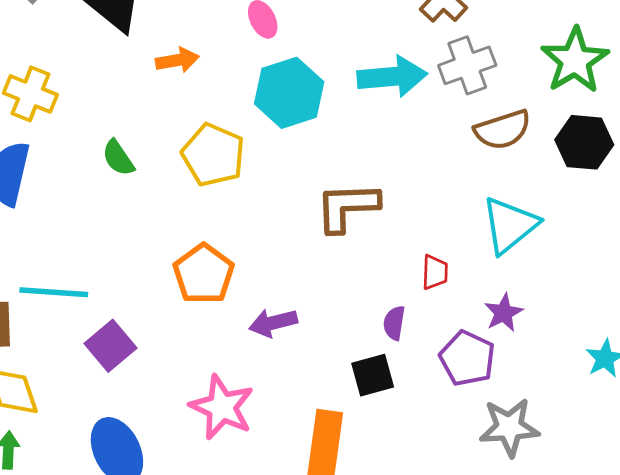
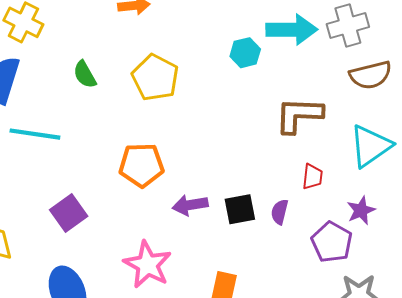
cyan hexagon: (289, 93) -> (245, 53), moved, size x0.6
brown L-shape: (347, 207) -> (299, 115), moved
orange pentagon: (204, 274) -> (141, 165), turned 30
cyan line: (54, 292) -> (35, 134), moved
black square: (373, 375) -> (240, 209), moved

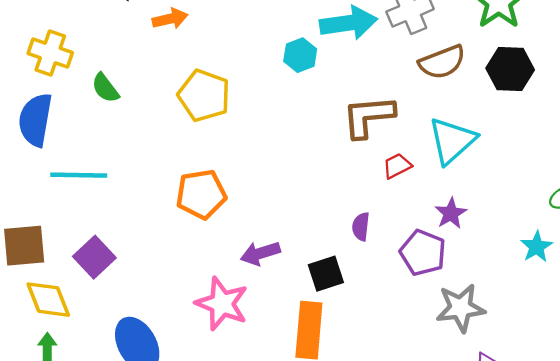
green semicircle: (85, 75) -> (105, 88), moved
red trapezoid: (312, 177) -> (397, 166), moved, turned -116
purple arrow: (190, 205) -> (260, 253), moved
black square: (240, 209) -> (326, 274), moved
purple square: (69, 213) -> (94, 257), moved

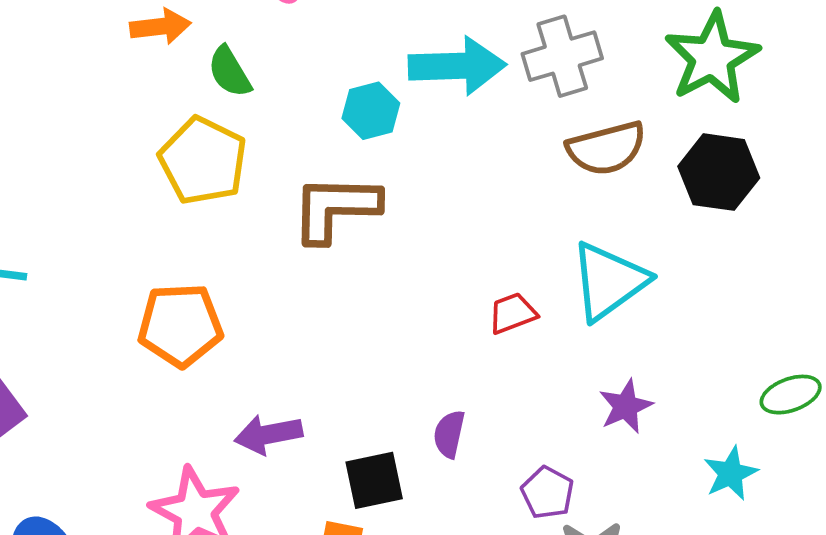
green semicircle: (105, 88) -> (230, 72), moved
brown L-shape: (368, 116) -> (335, 208), moved
purple star: (451, 213) -> (626, 406), moved
purple semicircle: (361, 227) -> (449, 434), moved
purple pentagon: (423, 253) -> (547, 493), moved, size x0.7

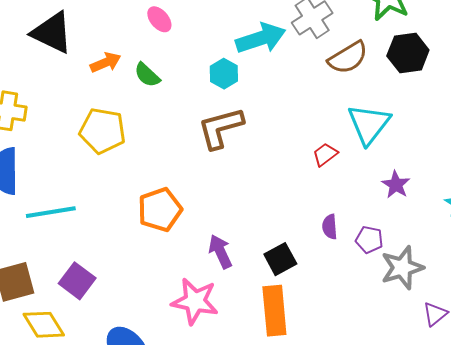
yellow pentagon: (203, 161) -> (102, 131), moved
purple arrow: (268, 434) -> (220, 252), turned 92
purple semicircle: (449, 434) -> (330, 227), moved

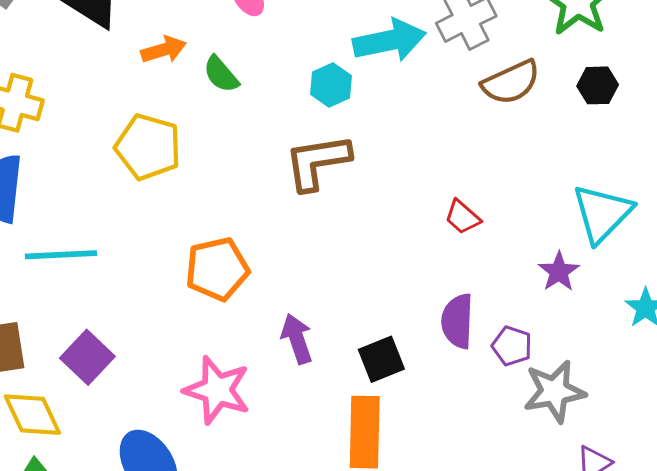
black hexagon: (408, 53) -> (598, 85), size x0.7
cyan triangle: (369, 124) -> (602, 213), moved
red trapezoid: (325, 155) -> (463, 217), turned -108
purple semicircle: (330, 227) -> (457, 321), size x1.5
pink star: (195, 301) -> (217, 390), moved

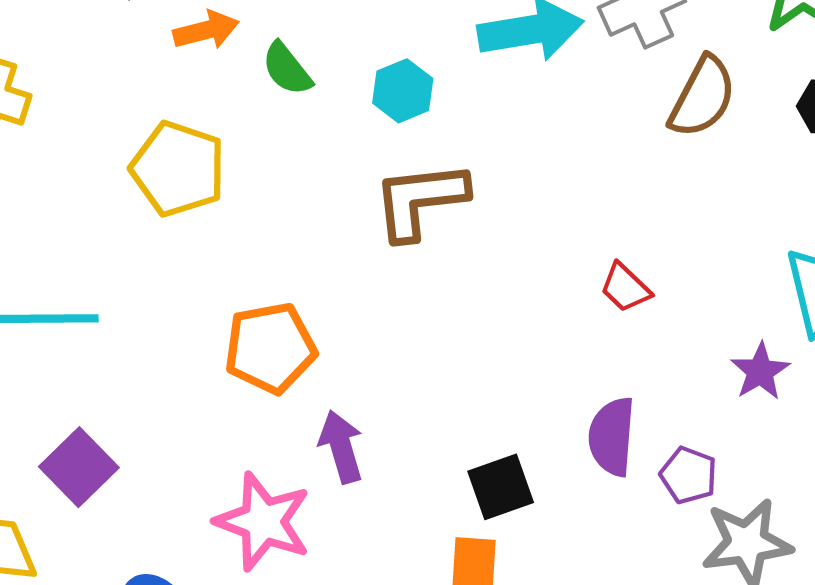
brown semicircle: (511, 82) -> (702, 97), turned -40
cyan hexagon: (331, 85) -> (403, 91), moved
purple arrow: (297, 339) -> (341, 447), moved

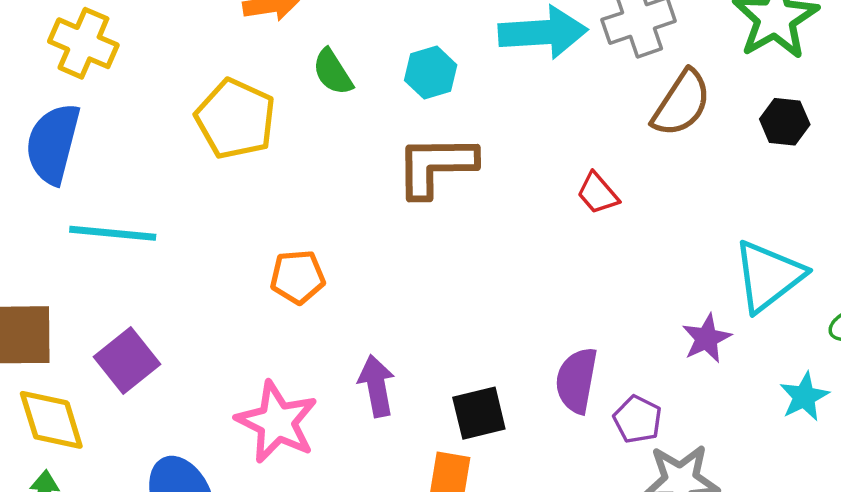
green semicircle: (287, 69) -> (333, 72), moved
red trapezoid: (625, 288) -> (598, 193), moved
orange pentagon: (270, 348) -> (298, 277), size x0.7
purple arrow: (341, 447) -> (377, 386), moved

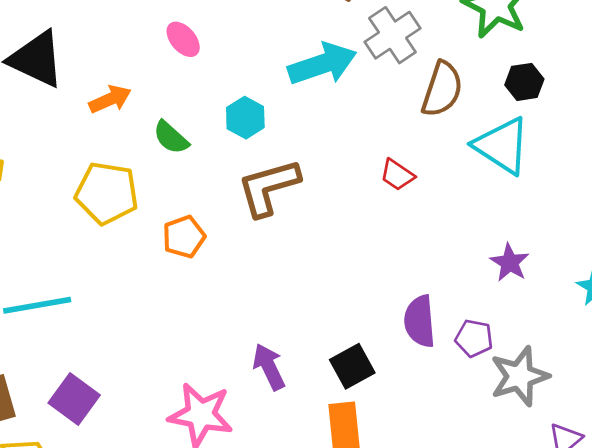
cyan triangle: (768, 276) -> (502, 146), moved, turned -34
orange pentagon: (298, 277) -> (184, 237), moved

